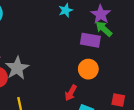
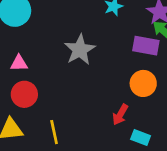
gray star: (17, 68) -> (80, 50), moved

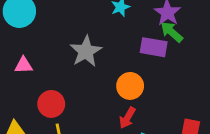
orange circle: (143, 83) -> (130, 86), moved
red circle: (24, 94) -> (51, 104), moved

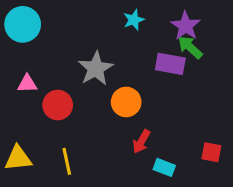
orange circle: (130, 86) -> (126, 102), moved
red circle: (51, 104) -> (58, 105), moved

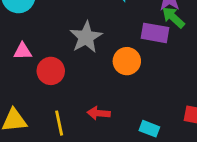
orange circle: (126, 102) -> (127, 61), moved
red arrow: (141, 142) -> (99, 113), moved, turned 65

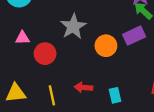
purple rectangle: (155, 33) -> (134, 36), moved, turned -35
cyan rectangle: (149, 129) -> (115, 95), moved, turned 56

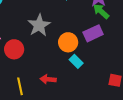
cyan rectangle: (115, 95) -> (76, 61), moved, turned -32

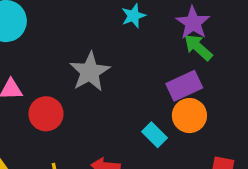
orange circle: (68, 42) -> (189, 116), moved

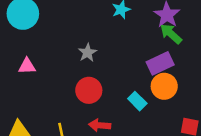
gray star: (90, 72) -> (87, 53), size x0.6
red circle: (46, 114) -> (89, 90), moved

